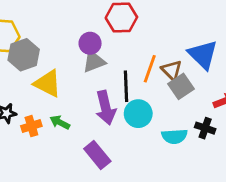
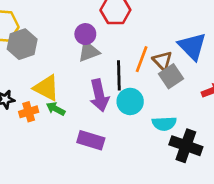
yellow triangle: (48, 83) -> (46, 88), moved
black cross: (205, 128) -> (186, 146), moved, size x1.6
purple rectangle: (97, 155) -> (91, 140), turned -35

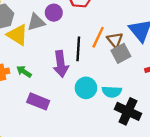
gray triangle: (89, 51) -> (36, 22), moved
yellow triangle: (46, 88) -> (17, 35), moved
cyan circle: (130, 101) -> (86, 88), moved
purple rectangle: (91, 140) -> (38, 101), moved

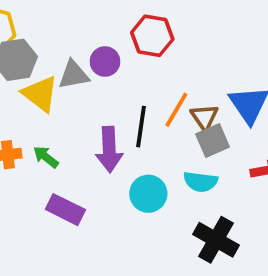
cyan semicircle: (112, 92) -> (201, 182), moved

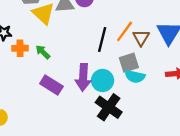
gray square: (213, 140) -> (129, 63), moved
purple arrow: (109, 149) -> (83, 77), moved
black cross: (216, 240) -> (109, 107), moved

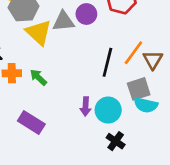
purple arrow: (83, 77) -> (86, 106), size x0.6
purple rectangle: (51, 85) -> (31, 123), moved
black cross: (109, 107) -> (116, 141), size x0.6

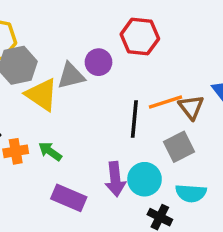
orange line: (133, 53) -> (165, 102), turned 45
cyan semicircle: (146, 105) -> (191, 193), moved
purple arrow: (86, 106) -> (115, 179), size x1.4
purple rectangle: (31, 123) -> (69, 198), moved

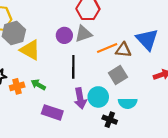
purple circle: (99, 62) -> (64, 35), moved
gray triangle: (71, 76) -> (84, 34), moved
brown triangle: (191, 107) -> (123, 50), turned -42
black line: (134, 119) -> (73, 67), moved

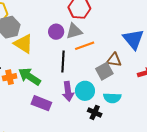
orange line: (107, 48) -> (85, 46), moved
brown triangle: (123, 50) -> (114, 60), moved
green arrow: (38, 85) -> (30, 77), size x1.6

